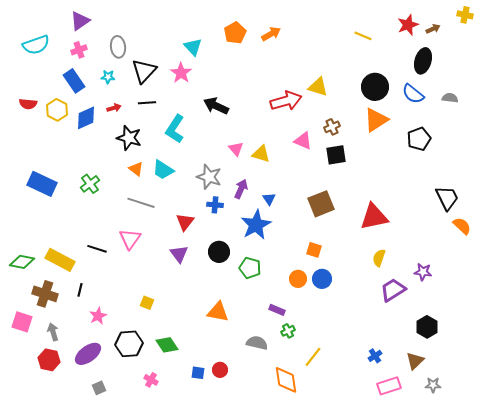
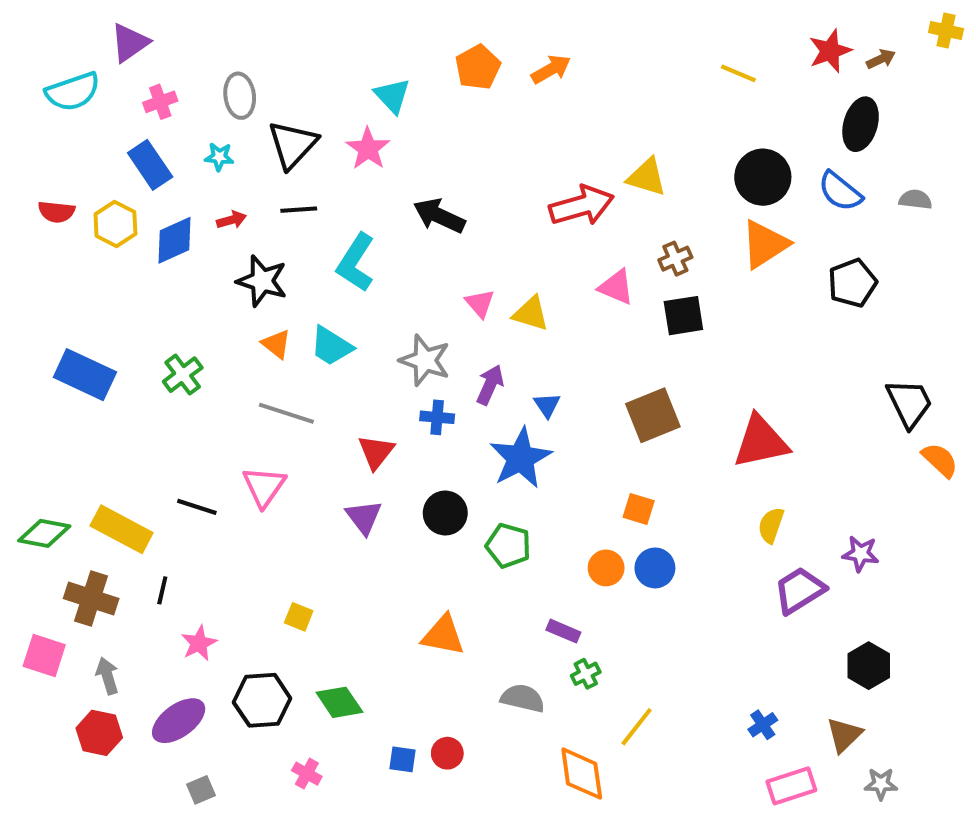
purple triangle: (80, 21) -> (130, 43), moved

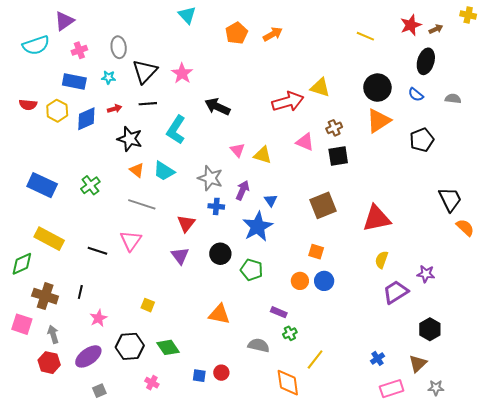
cyan triangle: (392, 96) -> (187, 15), moved
blue rectangle: (150, 165) -> (74, 81), turned -45
blue semicircle: (840, 191) -> (416, 95), size x0.7
yellow rectangle: (122, 529) -> (49, 239), moved
green diamond: (44, 533) -> (22, 264), turned -35

